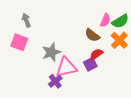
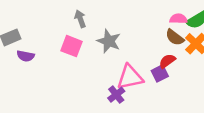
pink semicircle: (105, 20) -> (178, 19), turned -112
brown semicircle: (92, 35) -> (175, 37), moved
gray star: (51, 52) -> (109, 41), moved, turned -30

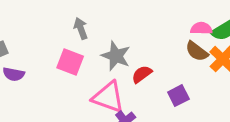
red semicircle: (167, 61) -> (142, 74), moved
pink triangle: (130, 77) -> (108, 97), moved, turned 32

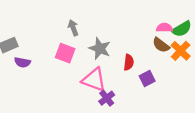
red semicircle: (142, 74) -> (129, 62), moved, turned 133

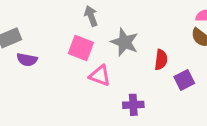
pink triangle: (94, 80) -> (100, 76), moved, size x0.7
purple cross: (107, 98) -> (133, 105), turned 35

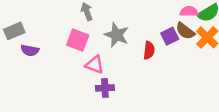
purple square: (184, 80) -> (170, 36), moved
purple cross: (133, 105) -> (105, 88), moved

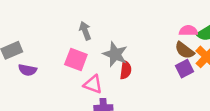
purple square: (170, 36) -> (185, 69), moved
red semicircle: (149, 50) -> (126, 70), moved

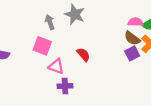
gray star: (115, 54) -> (75, 14), moved
red semicircle: (126, 70) -> (83, 55), turned -48

